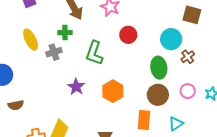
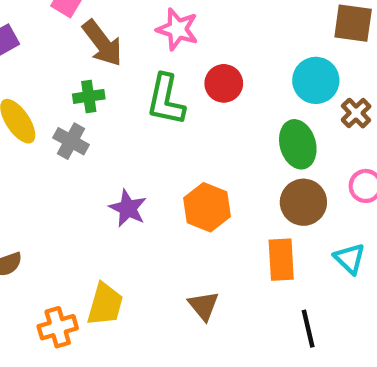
gray cross: (54, 52) -> (71, 141), turned -35
green L-shape: (94, 53) -> (166, 100), moved
cyan triangle: (176, 124) -> (350, 258), turned -35

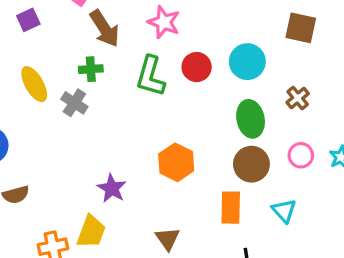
cyan circle: (316, 80) -> (247, 62), moved
purple star: (128, 208) -> (112, 188), moved

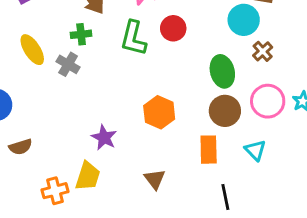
cyan circle: (247, 62) -> (244, 20), moved
pink circle: (301, 155) -> (268, 101), size x1.5

